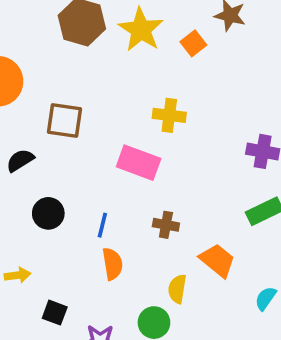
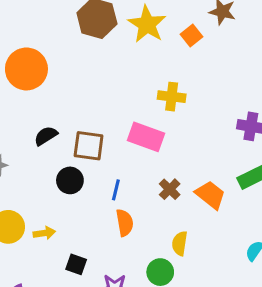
brown square: (64, 121) -> (89, 146), moved
brown cross: (166, 225) -> (170, 189), turned 35
orange trapezoid: (217, 260) -> (210, 195), moved

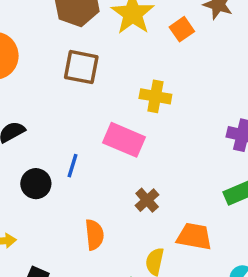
brown square: (89, 146) -> (81, 67), moved
blue line: (116, 190) -> (72, 166), moved
orange trapezoid: (210, 195) -> (194, 236), moved, turned -32

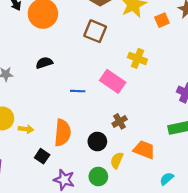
blue line: (72, 166) -> (78, 91), turned 64
black circle: (36, 184) -> (97, 142), moved
orange semicircle: (94, 235) -> (63, 133), moved, size x1.4

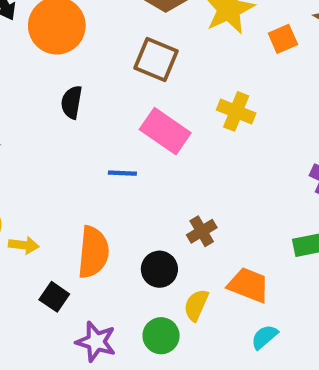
black semicircle: (44, 63) -> (72, 102), moved, turned -63
pink rectangle: (113, 81) -> (165, 131), moved
cyan semicircle: (167, 179) -> (264, 337), moved

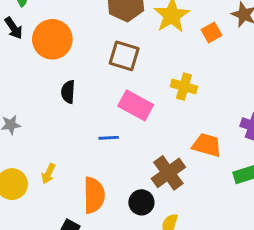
brown cross: (202, 231) -> (168, 173), size x1.6
yellow arrow: (24, 245) -> (48, 174), moved, turned 114
orange trapezoid: (248, 285) -> (207, 145), moved

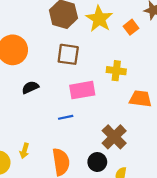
black semicircle: (68, 92) -> (30, 87), turned 70
pink rectangle: (136, 105) -> (82, 90), turned -30
orange trapezoid: (207, 145) -> (140, 99), moved

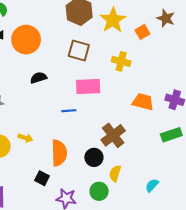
yellow cross: (116, 71) -> (121, 61), moved
yellow arrow: (24, 151) -> (25, 138), turned -96

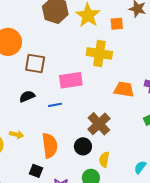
orange square: (142, 32) -> (117, 24), turned 32
brown square: (79, 50) -> (35, 63), moved
yellow cross: (121, 61) -> (99, 53), size x1.4
black semicircle: (38, 78) -> (27, 96), moved

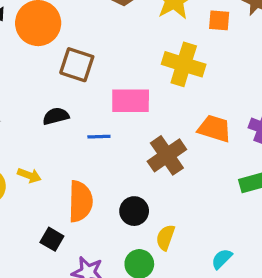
brown cross: (99, 124) -> (167, 155), moved

